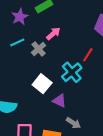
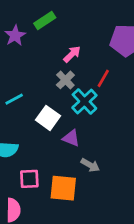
pink arrow: (53, 34) -> (72, 54), moved
cyan line: (17, 42) -> (14, 99), moved
gray cross: (39, 49) -> (65, 80), moved

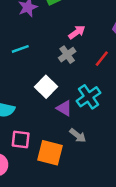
cyan line: (14, 99) -> (20, 49), moved
cyan cross: (84, 101) -> (89, 97), moved

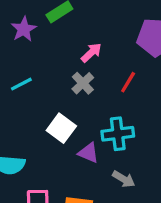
cyan cross: (89, 97) -> (118, 134), turned 35
gray arrow: (78, 135) -> (124, 179), moved

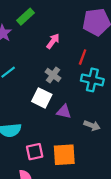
gray cross: (83, 83) -> (53, 75), moved
cyan cross: (118, 134) -> (92, 80), moved, turned 30

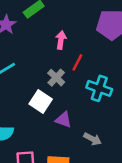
pink arrow: (53, 41) -> (61, 40), turned -35
red line: (83, 57) -> (77, 62), moved

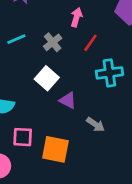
gray cross: (56, 78) -> (53, 42), moved
cyan cross: (99, 88) -> (109, 73), turned -35

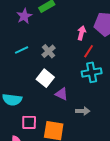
pink arrow: (76, 17) -> (81, 33), moved
red line: (90, 43) -> (89, 51), moved
gray arrow: (95, 124) -> (83, 111), turned -32

